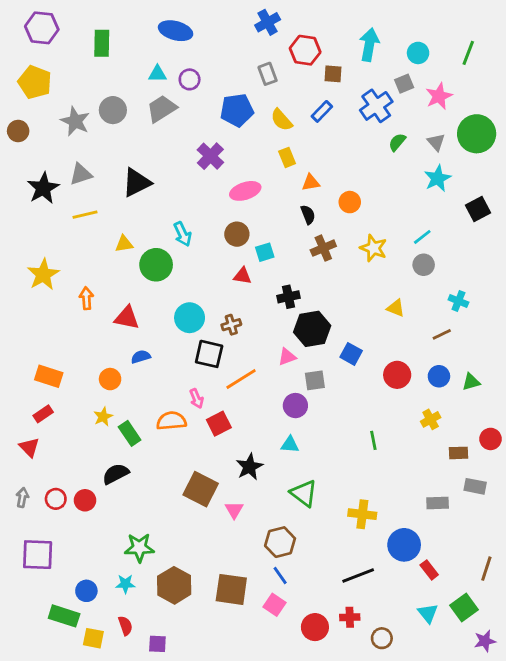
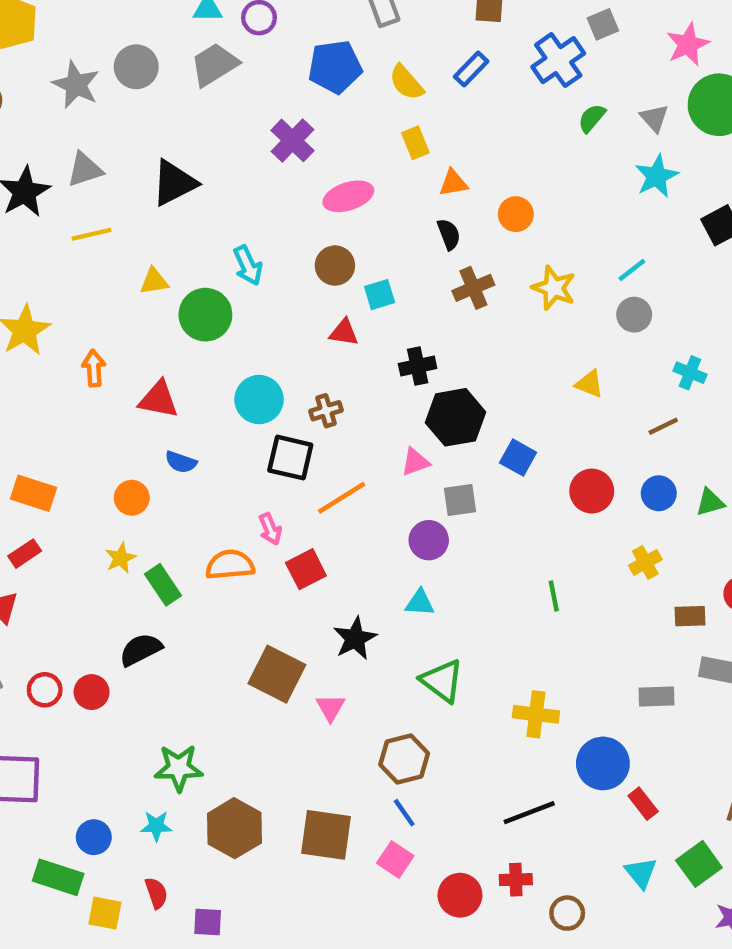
pink star: (439, 96) -> (688, 44), moved
blue semicircle: (141, 357) -> (181, 462), turned -144

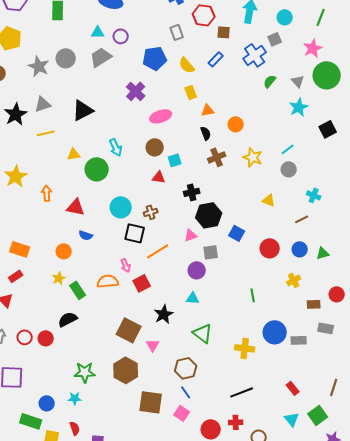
blue circle: (603, 763) -> (275, 332), moved
brown hexagon: (234, 828) -> (126, 370), moved

